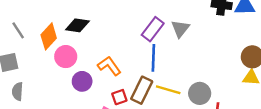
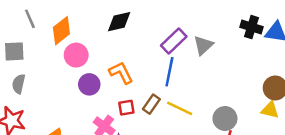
black diamond: (77, 25) -> (119, 22), moved, turned -30
brown rectangle: (142, 90) -> (151, 104), size x0.7
gray circle: (200, 93) -> (225, 118), moved

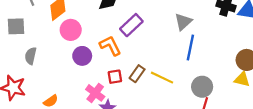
purple rectangle: (174, 41) -> (131, 25), moved
blue line: (169, 72) -> (190, 48), moved
gray semicircle: (19, 84) -> (31, 56), moved

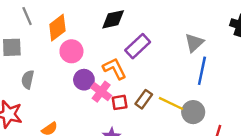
gray circle: (202, 87) -> (193, 112), moved
pink cross: (95, 93) -> (101, 92), moved

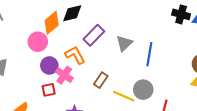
orange diamond: (57, 28) -> (52, 23), moved
gray triangle: (194, 43) -> (124, 43), moved
red square: (120, 102) -> (49, 90), moved
yellow line: (171, 103) -> (124, 96), moved

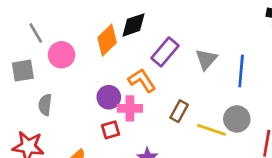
pink circle: (38, 42) -> (61, 55), moved
pink cross: (64, 75) -> (130, 108), turned -30

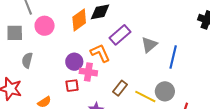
brown rectangle: (179, 111) -> (120, 88), moved

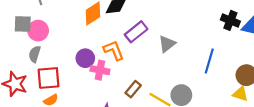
pink circle: (45, 26) -> (38, 31), moved
blue line: (173, 57) -> (209, 61), moved
red square: (72, 86) -> (49, 78), moved, size x1.6

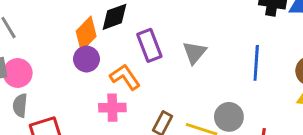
purple rectangle: (136, 32) -> (149, 45), turned -60
purple circle: (85, 58) -> (86, 59), moved

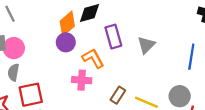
gray circle: (229, 117) -> (180, 96), moved

